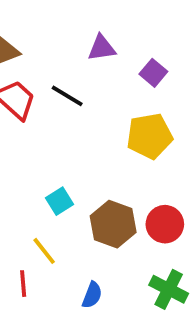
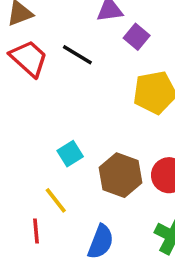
purple square: (153, 73) -> (137, 37), moved
blue semicircle: (92, 295) -> (101, 242), size x1.4

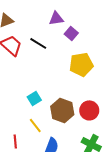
yellow line: (56, 200) -> (35, 125), moved

